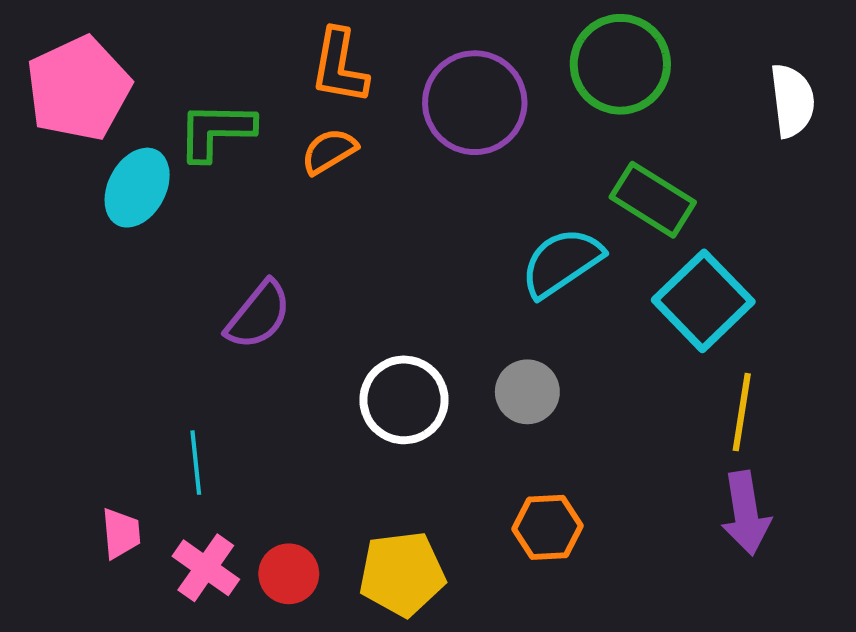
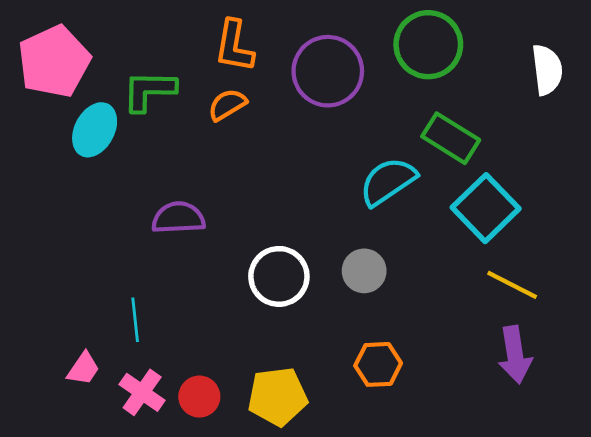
purple semicircle: (258, 315) -> (178, 218), turned -132
yellow line: (742, 412) -> (512, 285), turned -72
pink trapezoid: (121, 533) -> (83, 369), turned 39

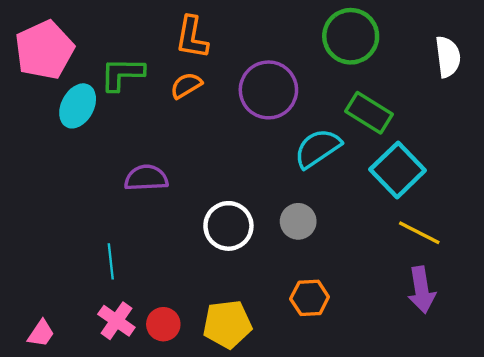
purple circle: (328, 71) -> (268, 90), moved
pink trapezoid: (83, 369) -> (41, 333), moved

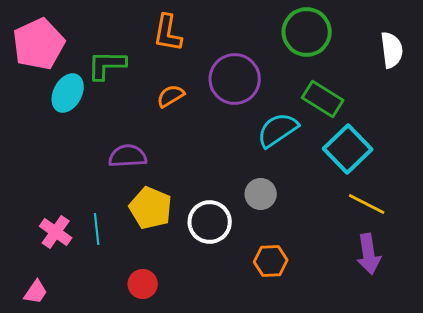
orange semicircle: (186, 85) -> (171, 96), moved
white circle: (228, 226) -> (210, 222), moved
pink cross: (116, 321) -> (56, 232), moved
yellow pentagon: (227, 324) -> (151, 208), moved, turned 30

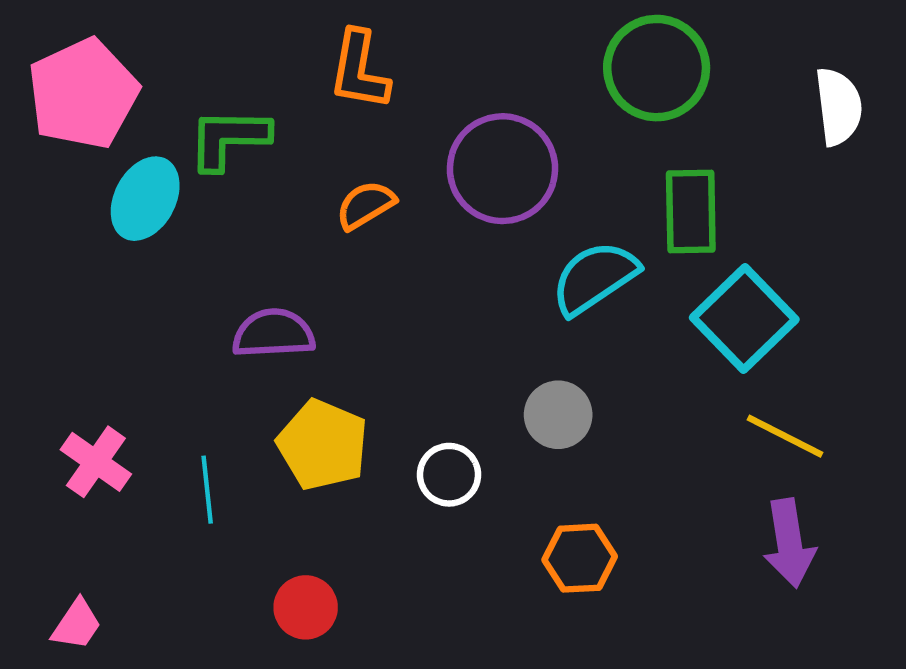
green rectangle: (323, 99) -> (691, 211), turned 57
white circle: (210, 222) -> (449, 475), size x0.7
pink cross: (56, 232) -> (96, 462), moved

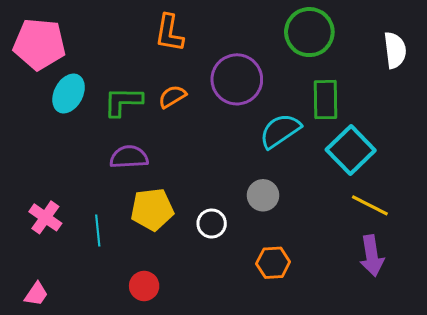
pink pentagon: (83, 94) -> (39, 44), turned 30
green L-shape: (229, 139) -> (123, 102), moved
yellow pentagon: (323, 445) -> (152, 209), turned -30

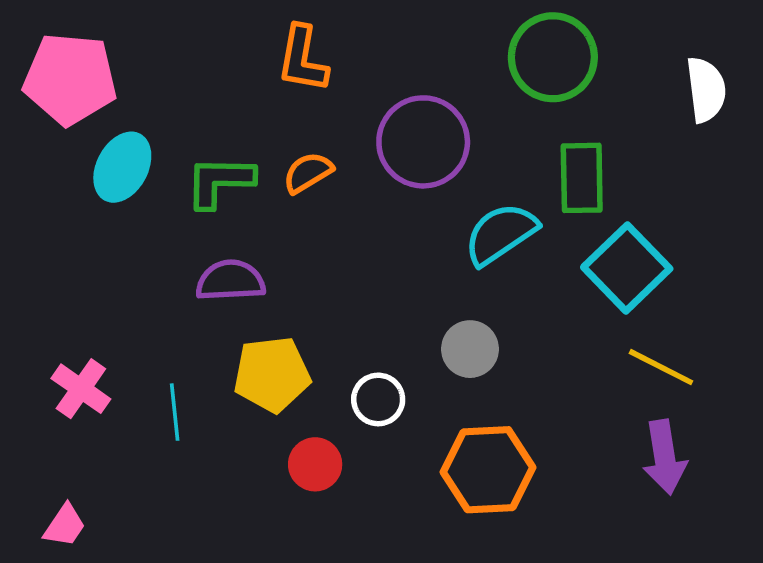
orange hexagon: (273, 263) -> (488, 470), size x1.5
red circle: (144, 286) -> (315, 464), moved

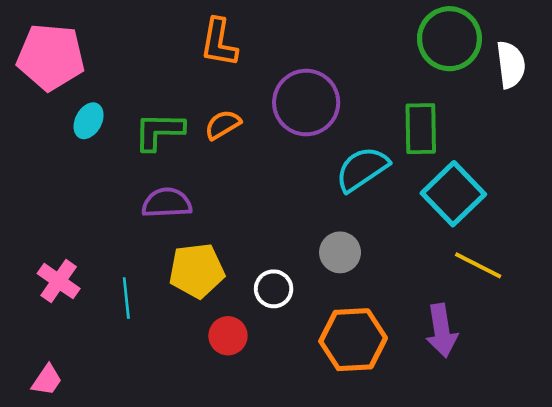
green circle: (553, 57) -> (449, 39), moved
cyan ellipse: (122, 167) -> (89, 121), size x0.7
purple arrow: (665, 457) -> (442, 331), moved

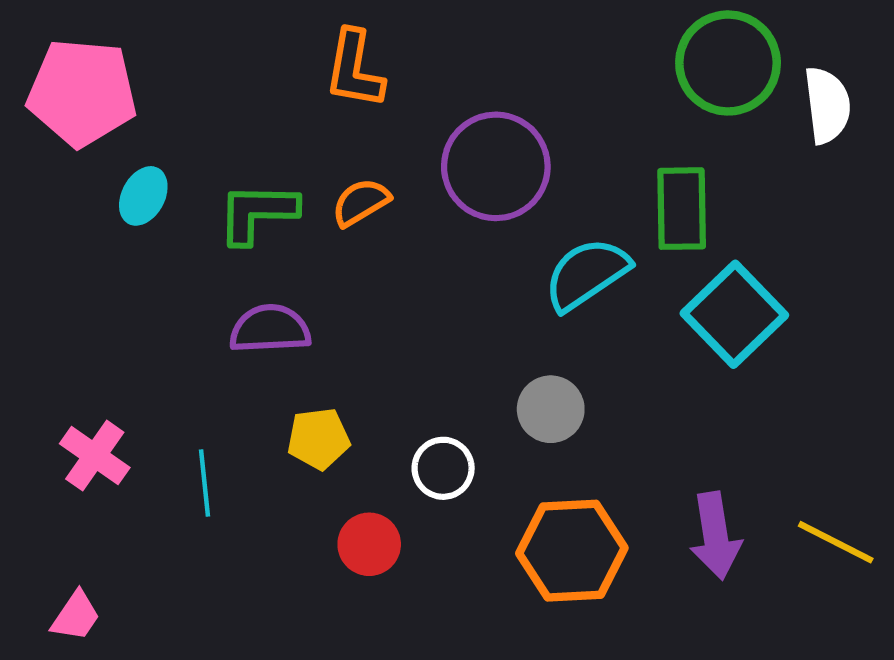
yellow line: (478, 265) -> (836, 542), moved
yellow pentagon: (197, 271) -> (319, 439), size x0.7

